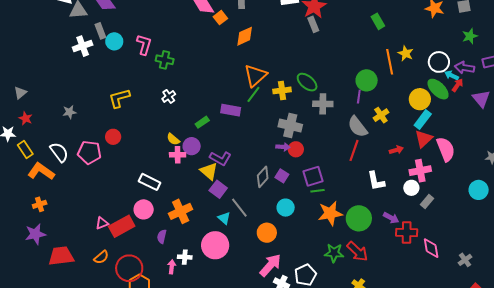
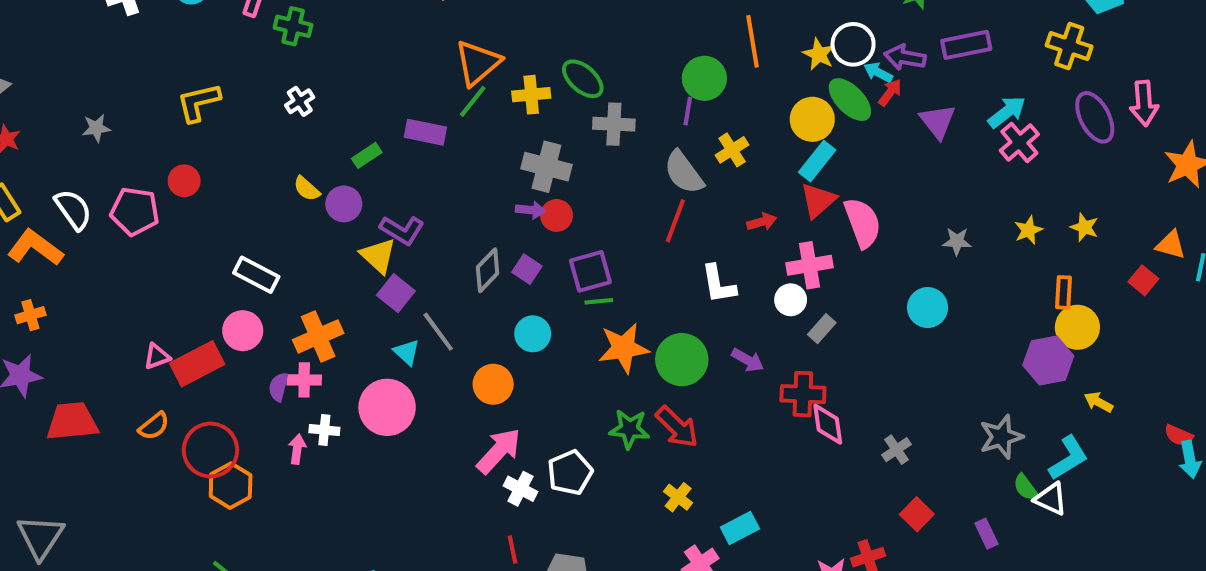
yellow star: (406, 53) -> (819, 54), moved
pink cross: (178, 155) -> (304, 380), moved
red cross: (407, 233) -> (803, 394), moved

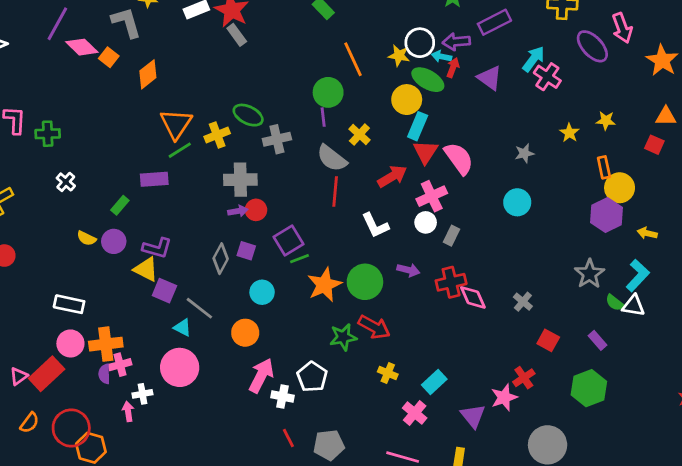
green line: (473, 101) -> (180, 150), turned 35
red arrow: (762, 222) -> (392, 176), size x1.5
orange cross: (318, 336) -> (106, 344), moved, turned 32

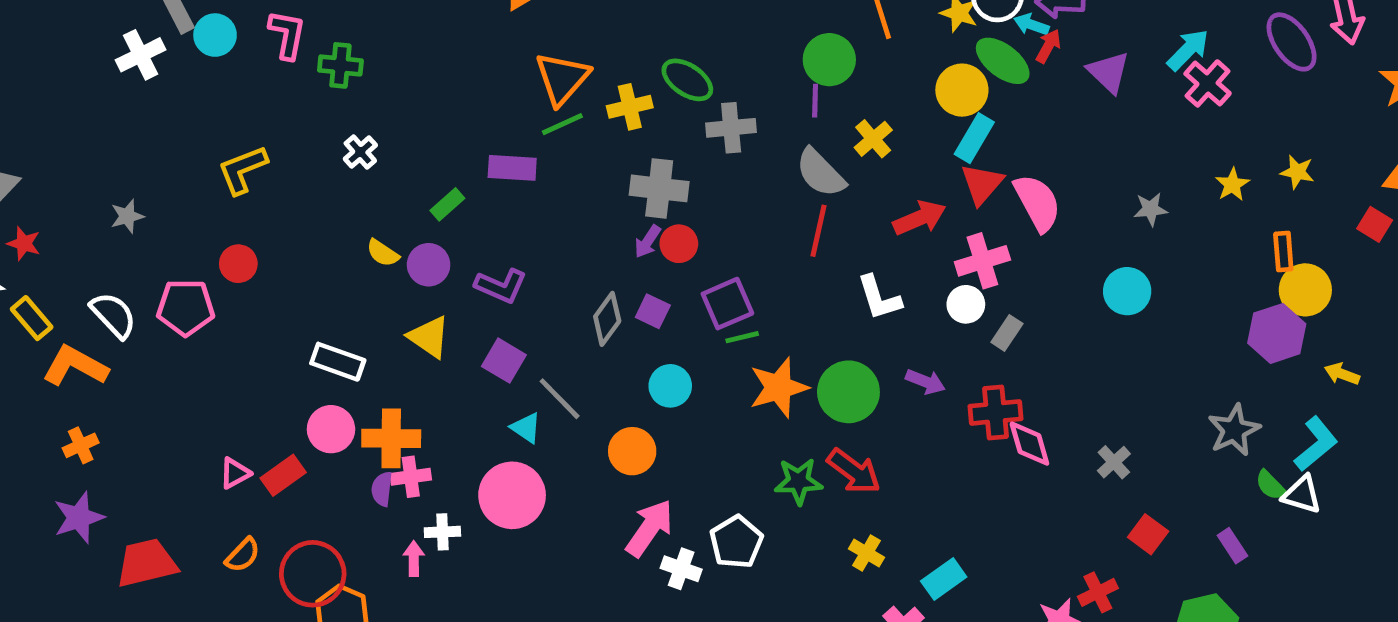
purple arrow: (238, 211) -> (648, 242), turned 126
yellow triangle: (146, 269) -> (429, 337), moved
red rectangle: (47, 374) -> (283, 475), size x0.7

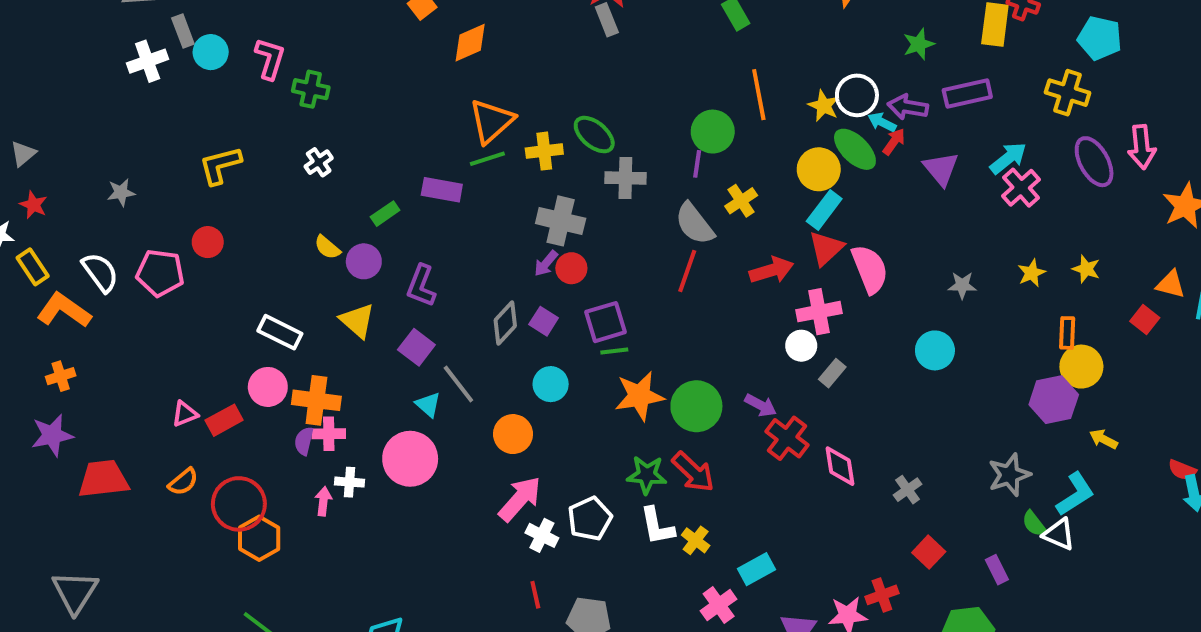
purple L-shape: (501, 286) -> (421, 286), turned 81
white L-shape: (879, 298) -> (657, 526), moved
red cross: (996, 412) -> (787, 438), moved, turned 36

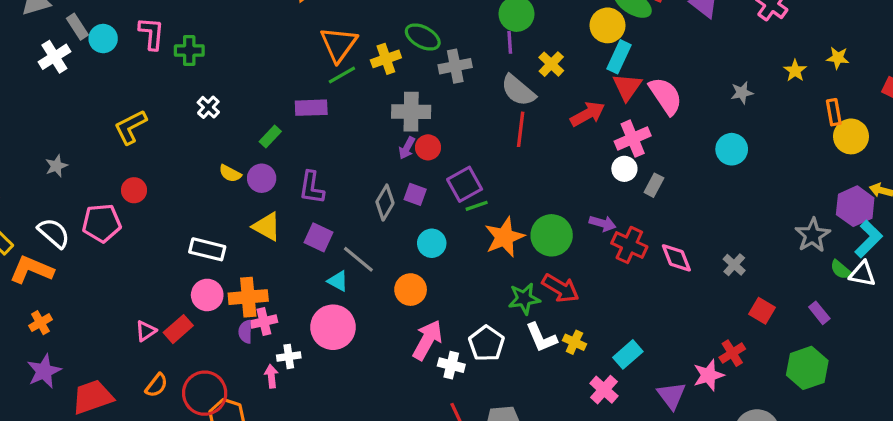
purple hexagon: (1054, 400) -> (855, 206), moved

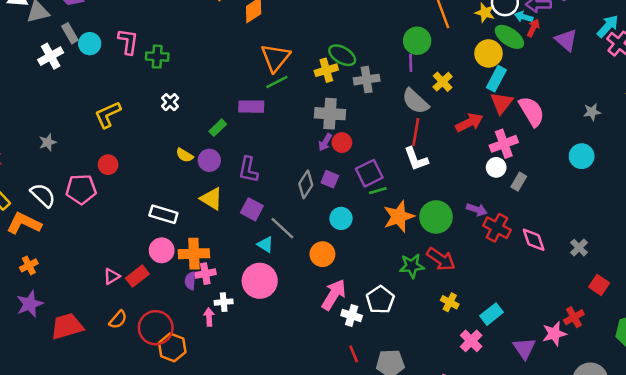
yellow cross: (386, 59) -> (326, 70), moved
white L-shape: (541, 338) -> (416, 159), moved

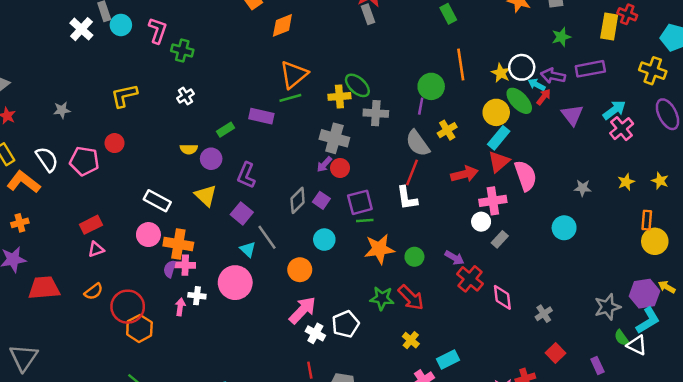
white cross: (51, 56) -> (81, 29), turned -30
yellow semicircle: (185, 155) -> (189, 149), turned -42
green circle: (436, 217) -> (414, 257), size x0.6
red rectangle: (137, 276) -> (91, 225), moved

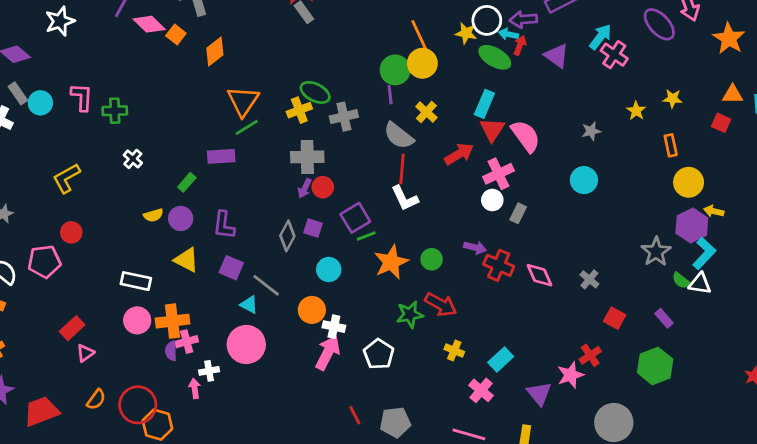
yellow circle: (496, 112) -> (422, 63), moved
yellow circle: (655, 241) -> (689, 182), moved
white cross: (315, 333) -> (334, 327), moved

